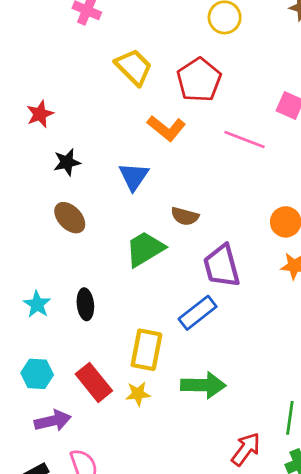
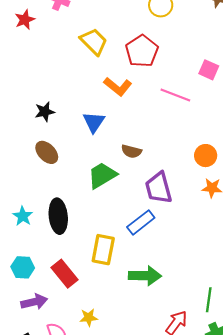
red star: (40, 114) -> (25, 20), moved
black ellipse: (85, 304) -> (58, 216), size x1.5
yellow star: (138, 394) -> (89, 318), moved

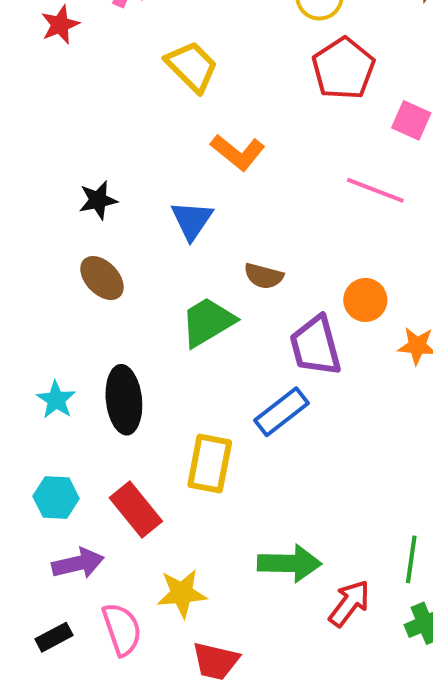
red pentagon: (142, 51) -> (343, 69), moved
pink line: (175, 95) -> (375, 190), moved
orange circle: (206, 156) -> (365, 300), moved
green arrow: (145, 276) -> (290, 563), moved
yellow star: (89, 318) -> (182, 593), size x1.4

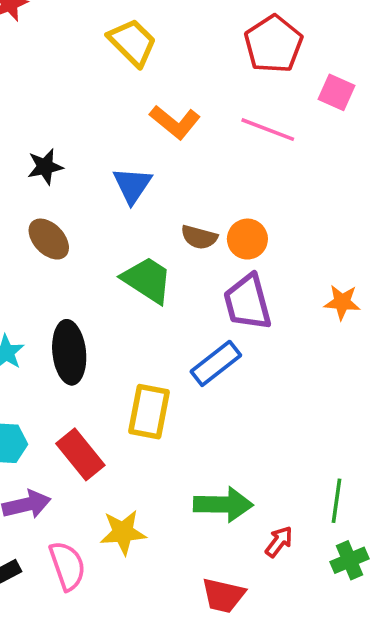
pink line: (375, 190) -> (268, 130), moved
orange circle: (365, 300) -> (247, 239), moved
green trapezoid: (208, 322) -> (147, 280), turned 64
red arrow: (349, 603) -> (279, 542), size x0.7
red trapezoid: (216, 661) -> (223, 595), moved

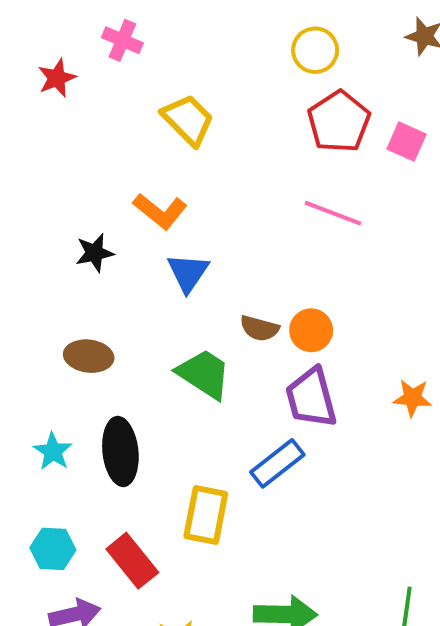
pink square: (337, 92) -> (406, 142), moved
orange L-shape: (175, 122) -> (160, 211), moved
brown ellipse: (49, 239) -> (89, 356), moved, turned -39

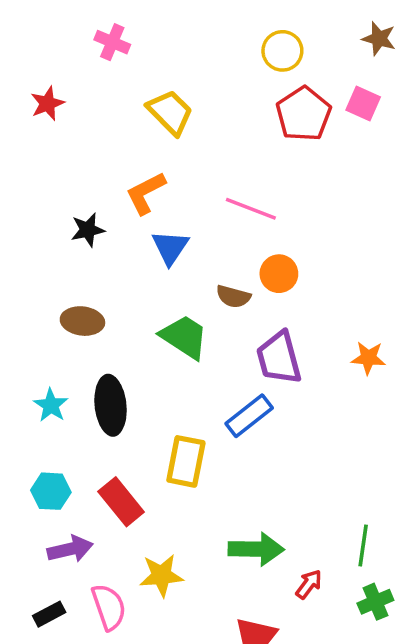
red star: (57, 78) -> (47, 104), moved
pink square: (406, 142) -> (363, 104), moved
orange L-shape: (160, 211) -> (146, 193), turned 114
pink line: (333, 213) -> (251, 209), moved
orange circle: (311, 330) -> (279, 274), moved

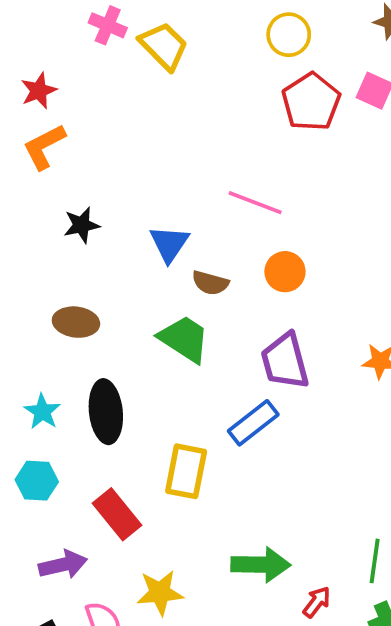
yellow trapezoid: (170, 112) -> (164, 46), moved
orange L-shape: (146, 193) -> (44, 147), moved
brown semicircle: (233, 296) -> (210, 283), moved
cyan hexagon: (51, 491) -> (37, 481), moved

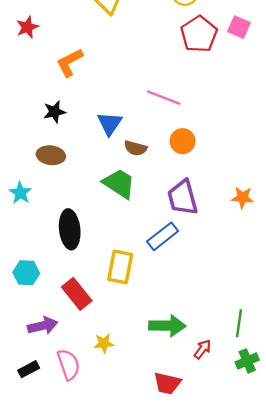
orange L-shape: (44, 147) -> (70, 62), moved
brown ellipse: (76, 322) -> (51, 155), moved
cyan star: (42, 412) -> (20, 193), moved
yellow star: (160, 593) -> (104, 343), size x0.7

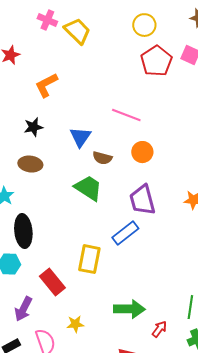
black ellipse: (70, 229) -> (23, 231), moved
purple arrow: (43, 326) -> (23, 309), turned 130

